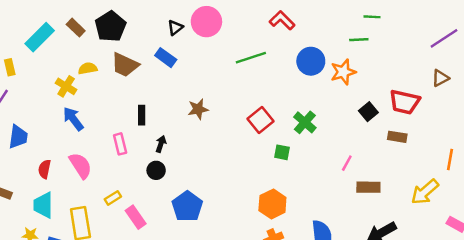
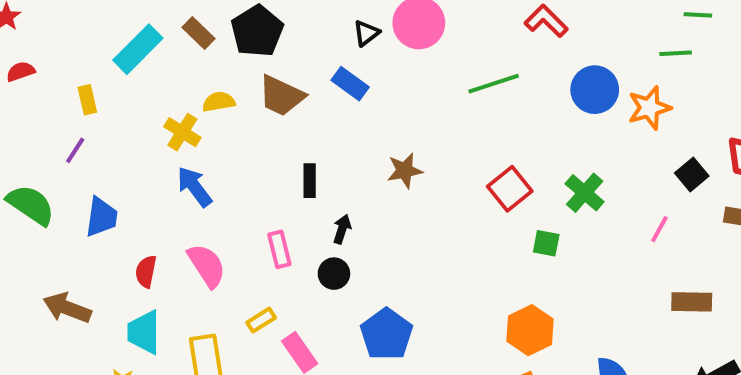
pink rectangle: (120, 144) -> (279, 249), moved
pink line: (347, 163) -> (659, 229), moved

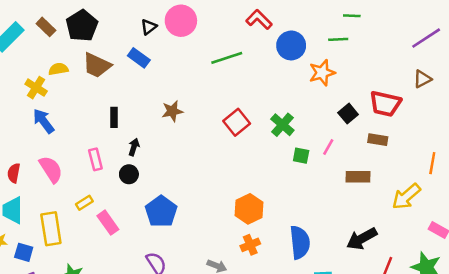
blue circle: (595, 90) -> (291, 45), moved
green square: (546, 243) -> (301, 156), moved
brown rectangle: (692, 302) -> (358, 177), moved

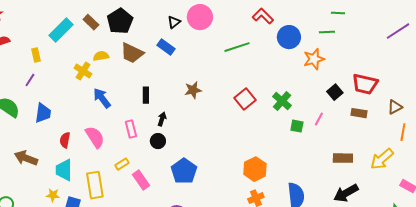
brown triangle: (422, 79) -> (395, 107), moved
blue arrow: (43, 121) -> (102, 98), moved
brown rectangle: (358, 177) -> (343, 158), moved

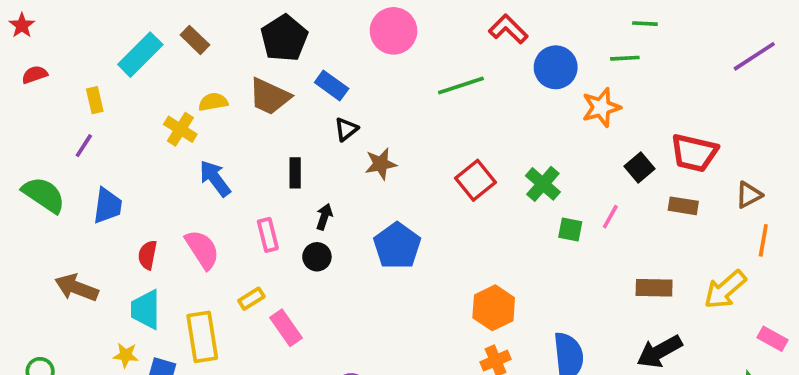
black pentagon: (120, 21) -> (284, 38), moved
black triangle: (174, 22) -> (346, 129), moved
blue pentagon: (184, 171) -> (397, 246), moved

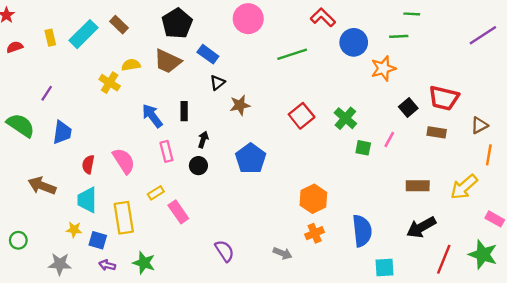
yellow rectangle: (95, 100) -> (50, 38), moved
blue arrow: (215, 178) -> (152, 116), moved

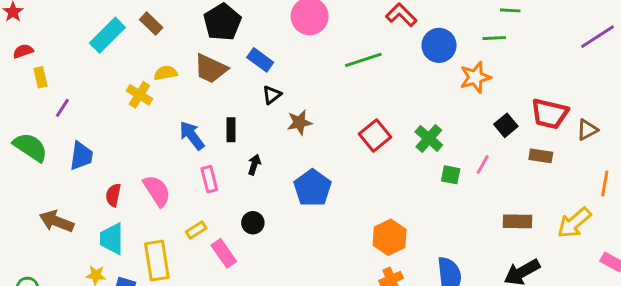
yellow rectangle: (50, 38) -> (41, 77), moved
brown triangle: (479, 125) -> (587, 130), moved
black circle: (198, 166) -> (253, 223), moved

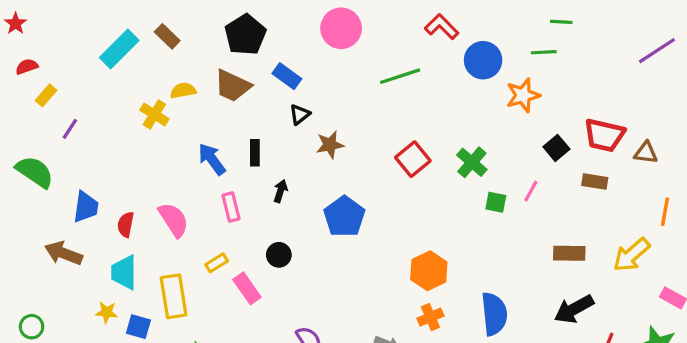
yellow rectangle: (41, 77) -> (46, 95), turned 54
brown triangle: (587, 130) -> (646, 153), turned 35
blue trapezoid: (81, 156) -> (86, 207), moved

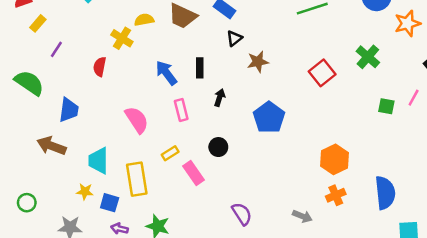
green cross: (472, 162) -> (368, 57), moved
red semicircle: (126, 225) -> (100, 67), moved

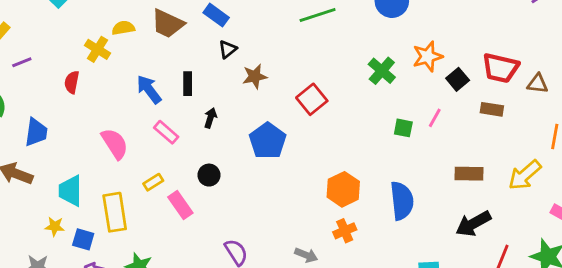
orange star: (407, 23) -> (428, 56), moved
purple line: (56, 49) -> (22, 62), turned 35
red square: (322, 73) -> (312, 99), moved
pink rectangle: (181, 110) -> (166, 132), turned -35
blue semicircle: (385, 193) -> (402, 201), moved

